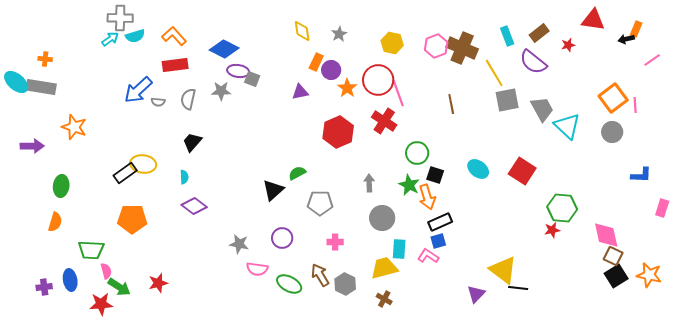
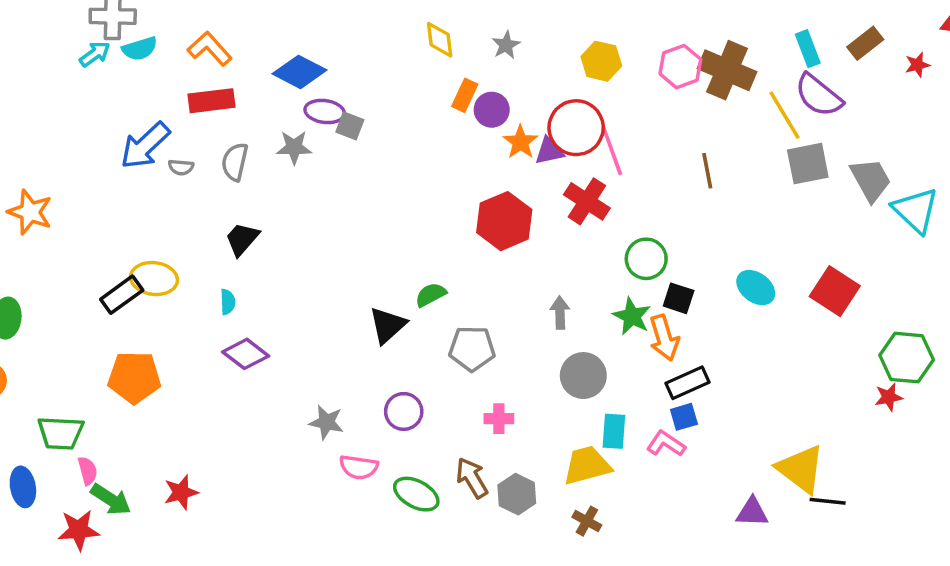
purple semicircle: (533, 62) -> (819, 95), moved
purple triangle: (300, 92) -> (549, 151), moved
purple triangle: (476, 294) -> (752, 512), turned 48

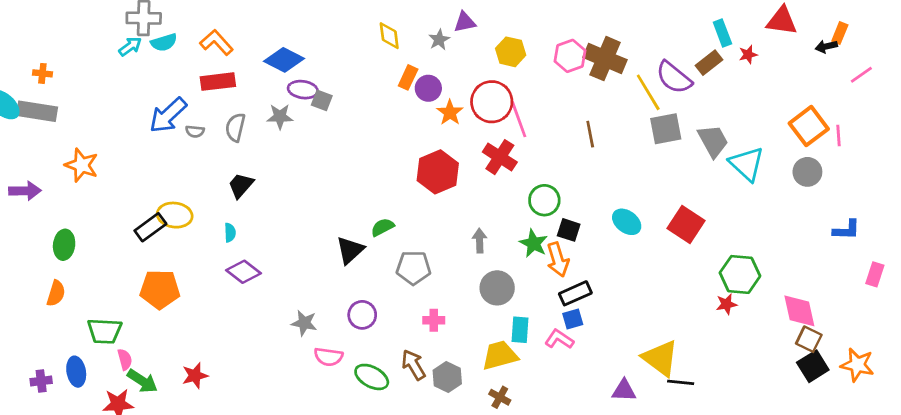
brown rectangle: (865, 43) -> (709, 63), moved
cyan rectangle: (808, 49) -> (722, 33), moved
purple triangle: (549, 151) -> (465, 22), moved

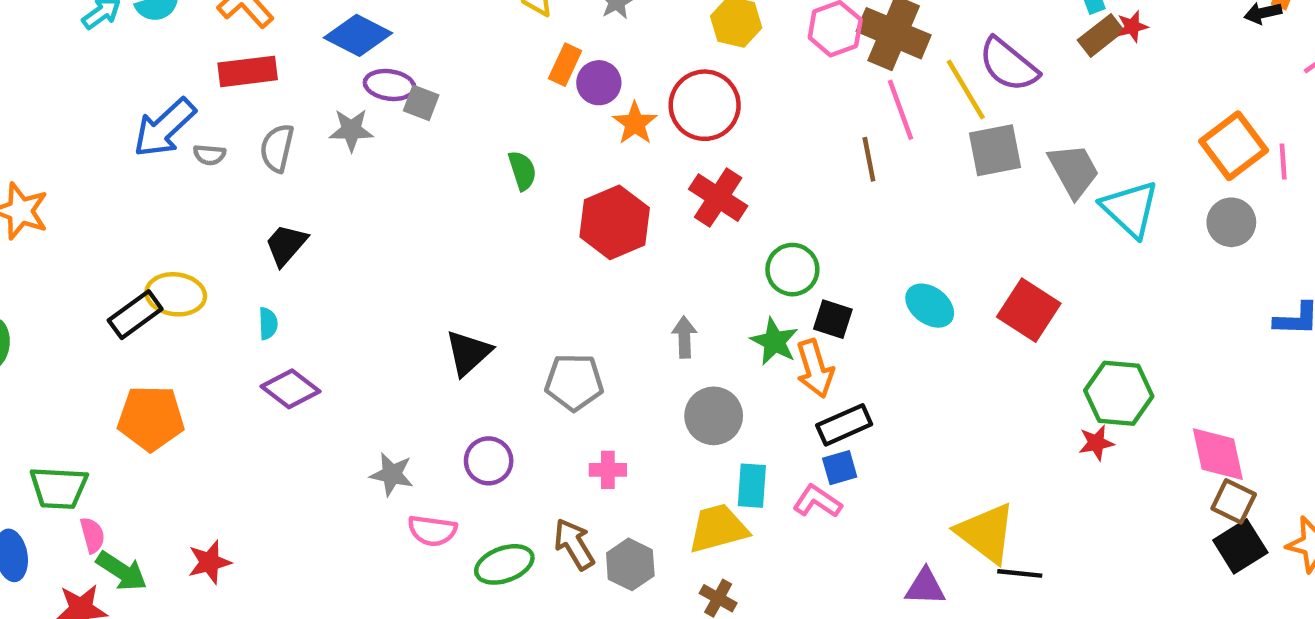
brown rectangle: (709, 63) -> (1101, 35), moved
pink line: (519, 119) -> (900, 110), moved
green semicircle: (382, 227) -> (522, 171), moved, turned 100
green ellipse: (372, 377) -> (504, 564), turned -48

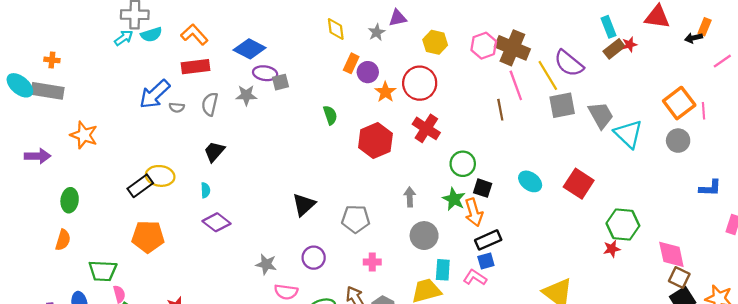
gray square: (421, 103) -> (281, 82), turned -35

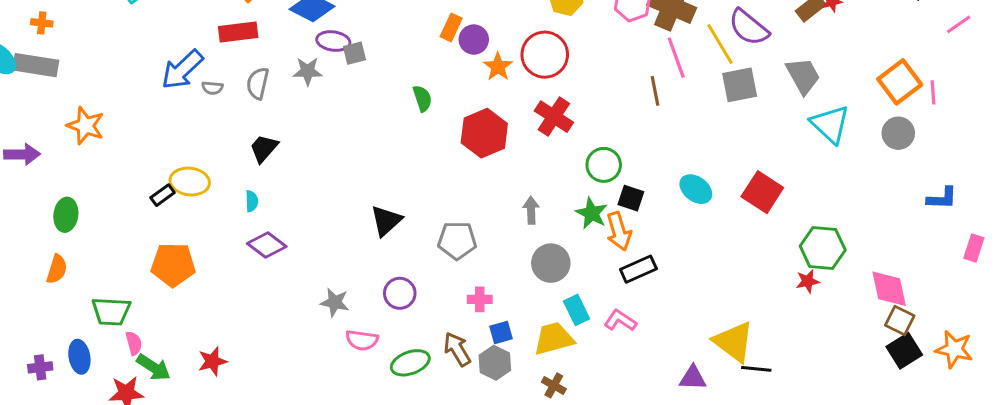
gray trapezoid: (601, 115) -> (803, 76), moved
black rectangle: (140, 186) -> (163, 195), size x0.7
blue square: (486, 261) -> (501, 333), moved
cyan rectangle: (443, 270) -> (576, 310), turned -30

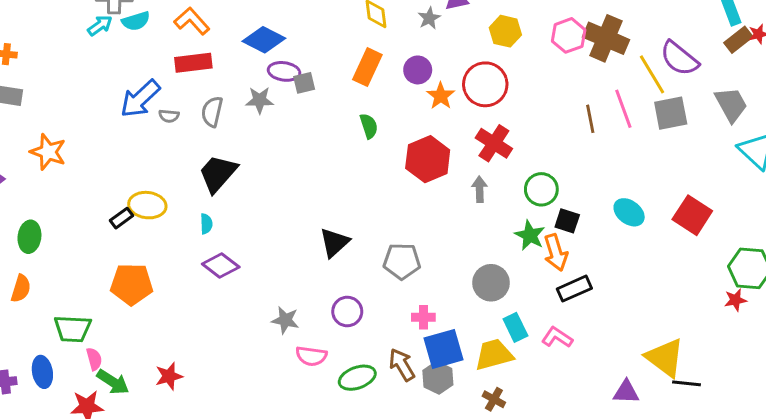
orange rectangle: (451, 27) -> (367, 67), moved, size x1.4
pink line: (676, 58) -> (623, 109), moved
black trapezoid: (264, 148) -> (218, 173), size x1.4
gray arrow: (531, 210) -> (480, 189), moved
blue square: (501, 333) -> (444, 349), size x1.8

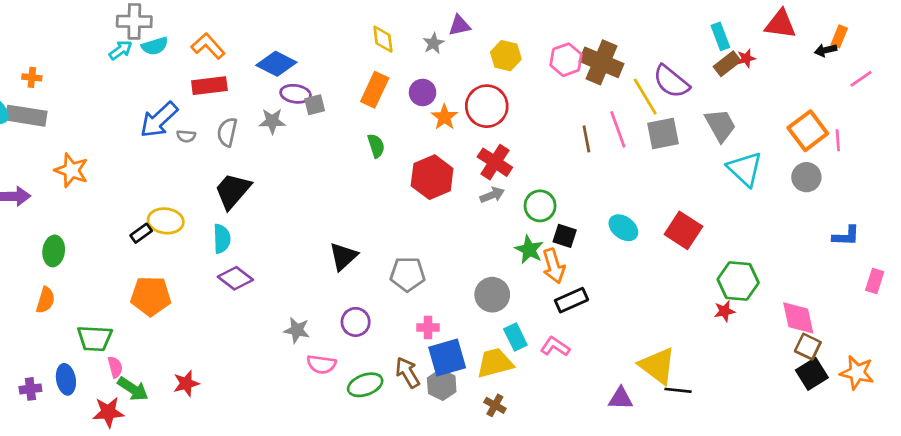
gray arrow: (480, 189) -> (492, 195), moved, turned 70
cyan semicircle: (206, 224) -> (222, 239), size x1.5

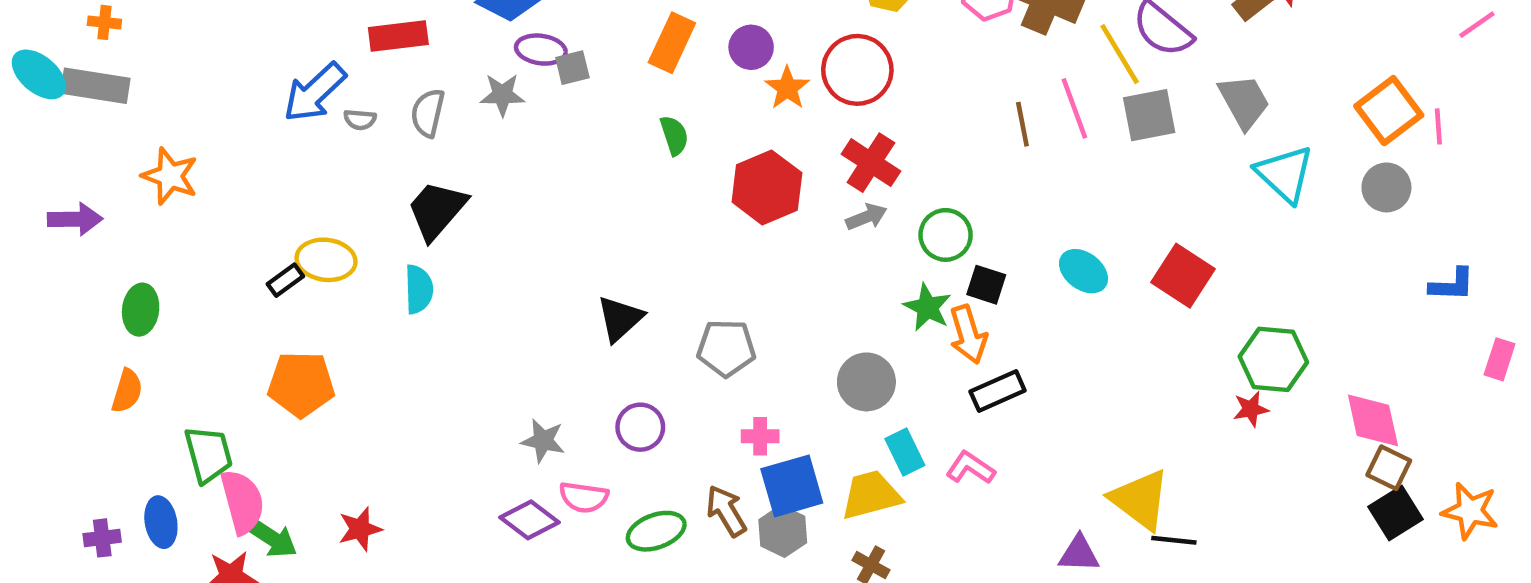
purple diamond: (235, 278) -> (530, 520), moved
green trapezoid: (95, 338) -> (208, 454), turned -108
pink semicircle: (115, 367) -> (242, 502), size x1.8

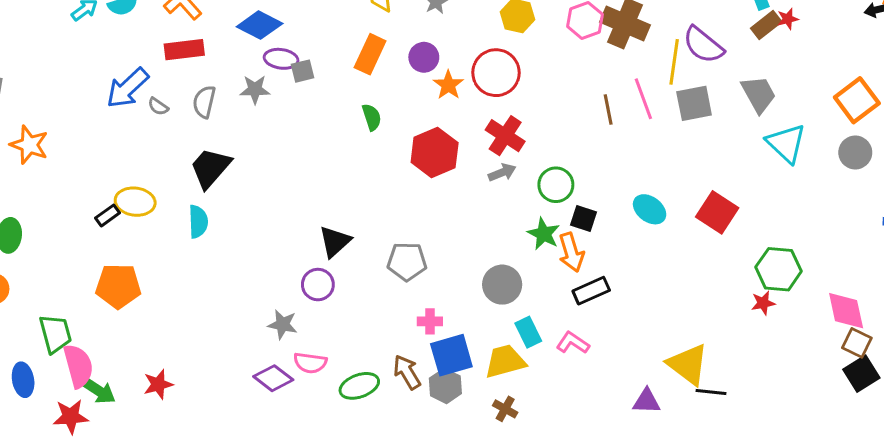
yellow line: (1120, 54) -> (674, 62), turned 39
gray semicircle: (360, 120) -> (158, 106), turned 30
purple circle: (640, 427) -> (318, 285), moved

